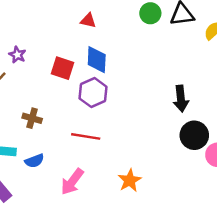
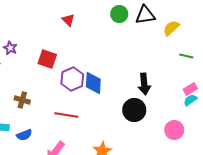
red triangle: (88, 21) -> (68, 20), turned 32
blue diamond: (97, 60) -> (93, 83), moved
black circle: (194, 135) -> (134, 110), moved

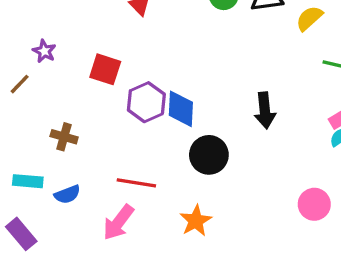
black circle: (134, 110) -> (209, 155), moved
red line: (66, 115) -> (136, 183), moved
pink circle: (174, 130) -> (314, 204), moved

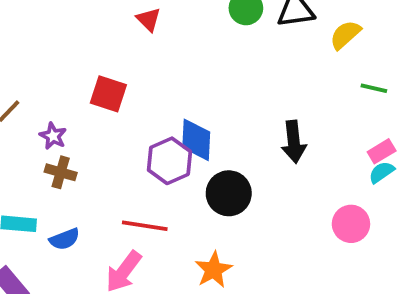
purple star: (44, 51) -> (53, 136), moved
purple hexagon: (146, 102) -> (170, 161), moved
pink circle: (314, 204) -> (351, 224), moved

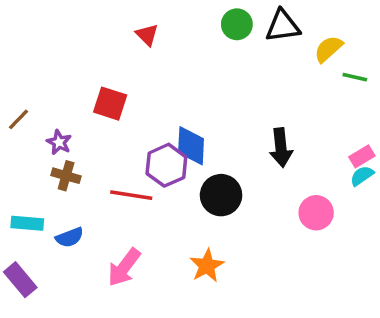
green line: (374, 88) -> (355, 77), moved
pink circle: (351, 224) -> (316, 213), moved
red line: (145, 226) -> (131, 195), moved

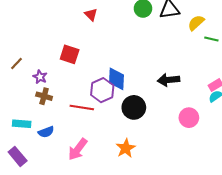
black arrow: (281, 148) -> (168, 80), turned 90

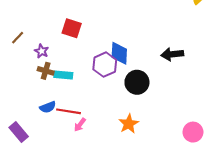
red line: (82, 107) -> (68, 111), moved
pink circle: (189, 118) -> (193, 132), moved
cyan rectangle: (22, 124) -> (63, 75), moved
pink arrow: (78, 149) -> (80, 125), size x0.6

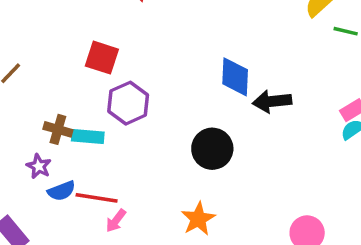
purple star: (42, 51) -> (39, 166), moved
blue diamond: (119, 53) -> (235, 77), moved
purple hexagon: (105, 65) -> (128, 103), moved

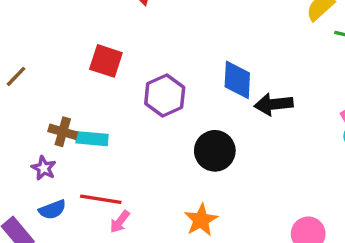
purple hexagon: (128, 103) -> (165, 96), moved
blue semicircle: (61, 191) -> (52, 210), moved

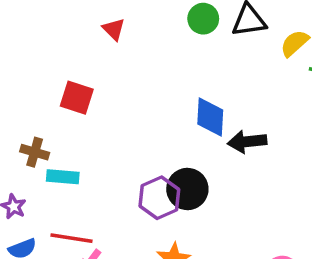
purple hexagon: (165, 96) -> (159, 198), moved
brown cross: (63, 132) -> (35, 152), moved

